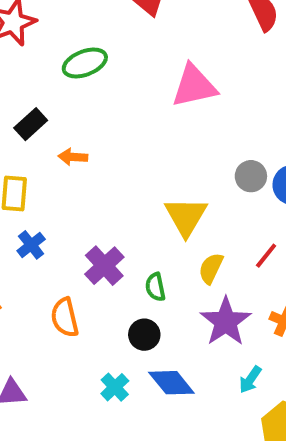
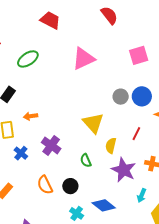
orange arrow: (73, 157) -> (31, 116), moved
purple cross: (104, 266) -> (51, 145), moved
black circle: (144, 335) -> (70, 186), moved

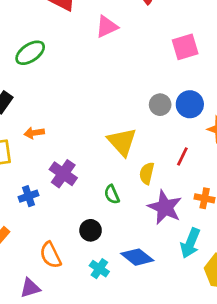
pink triangle: (84, 59) -> (107, 27), moved, size x0.7
blue cross: (21, 153) -> (28, 196), moved, turned 32
orange semicircle: (45, 185) -> (50, 255), moved
cyan arrow: (142, 196) -> (190, 243), size x1.5

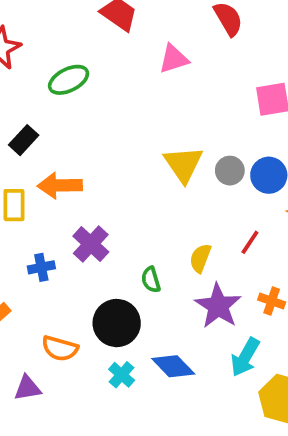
orange arrow: (34, 133) -> (60, 186), size x1.6
yellow triangle: (122, 142) -> (183, 164), moved
black circle: (91, 230) -> (117, 323), size x1.6
orange semicircle: (50, 255) -> (60, 348), turned -56

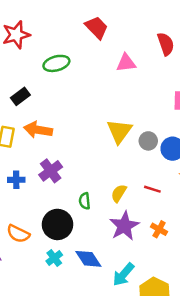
red line: (250, 242) -> (152, 189), turned 63
cyan arrow: (245, 357) -> (123, 274), moved

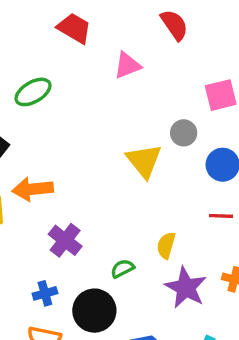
gray circle: (148, 141) -> (184, 133), moved
blue cross: (16, 180) -> (45, 293), moved
red line: (152, 189) -> (221, 216), moved
green semicircle: (85, 201) -> (122, 269), turned 84

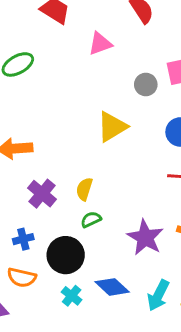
gray circle: (184, 133) -> (146, 84), moved
yellow triangle: (144, 161) -> (112, 127), turned 36
yellow semicircle: (166, 245) -> (84, 189), moved

